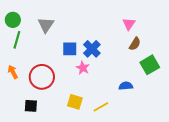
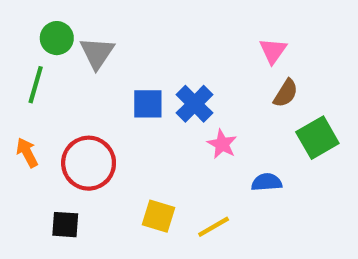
green circle: (13, 20) -> (57, 38), moved
pink star: (83, 68) -> (222, 144), moved

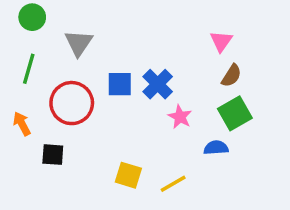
green circle: (57, 38) -> (32, 17), moved
green square: (317, 138) -> (235, 113), moved
red circle: (89, 163) -> (72, 103), moved
black square: (65, 225) -> (53, 155), moved

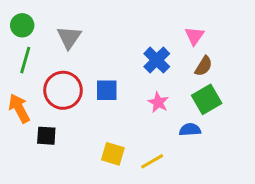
green circle: (32, 17) -> (22, 25), moved
blue square: (120, 84) -> (107, 90), moved
blue cross: (158, 84) -> (157, 60), moved
orange arrow: (22, 124) -> (19, 108), size x1.4

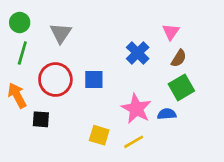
pink star: (158, 102) -> (136, 109), moved, size x1.6

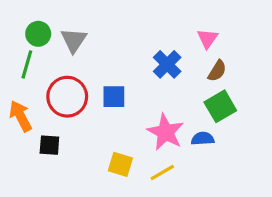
green circle: (20, 22) -> (38, 34), moved

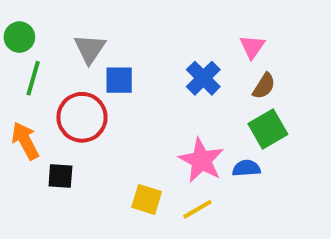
green circle: (38, 34) -> (19, 37), moved
blue square: (114, 97) -> (119, 80), moved

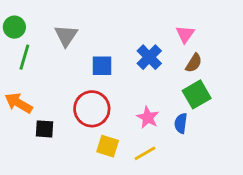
blue square: (119, 80) -> (102, 66), moved
red circle: (82, 117) -> (92, 109), moved
orange arrow: (25, 141) -> (19, 103), turned -32
pink star: (201, 160) -> (148, 117), size x0.7
blue semicircle: (246, 168) -> (181, 123), turned -78

